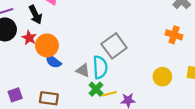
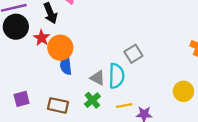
gray square: (114, 46) -> (133, 54), size x0.7
blue semicircle: (53, 61) -> (66, 65), turned 42
green cross: (96, 89) -> (92, 100), moved

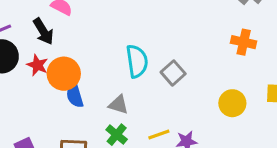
gray square: (133, 54) -> (173, 73), moved
cyan semicircle: (116, 76) -> (137, 61), moved

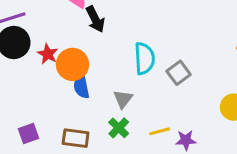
black arrow: (43, 31) -> (95, 19), moved
gray triangle: (118, 105) -> (123, 99), turned 45

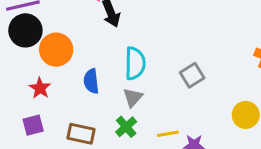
red star: (48, 54) -> (40, 88), moved
cyan semicircle: (144, 58) -> (135, 63), moved
orange circle: (72, 64) -> (56, 50), moved

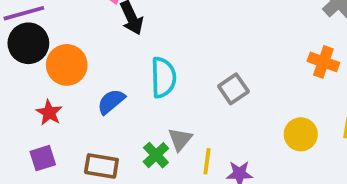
blue semicircle: (91, 81) -> (111, 102), turned 60
gray triangle: (133, 97) -> (180, 139), moved
yellow line: (168, 134) -> (207, 161), turned -70

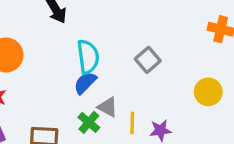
blue semicircle: (111, 102) -> (85, 83), moved
gray triangle: (180, 139) -> (108, 107), turned -35

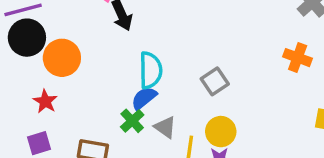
yellow circle: (208, 92) -> (221, 132), moved
green cross: (89, 122) -> (132, 121), moved

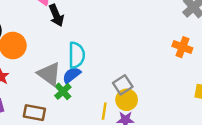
gray square: (215, 81) -> (123, 85), moved
gray triangle: (165, 127) -> (49, 74), moved, size x1.5

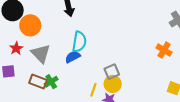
gray triangle: (49, 74) -> (41, 54), moved
green cross: (63, 91) -> (51, 82), moved

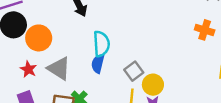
blue semicircle: (73, 57) -> (98, 64), turned -35
gray square: (112, 72) -> (134, 71), moved

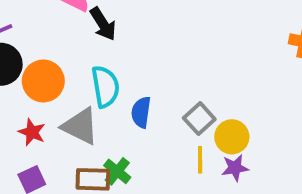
cyan semicircle: (101, 44) -> (105, 87), moved

